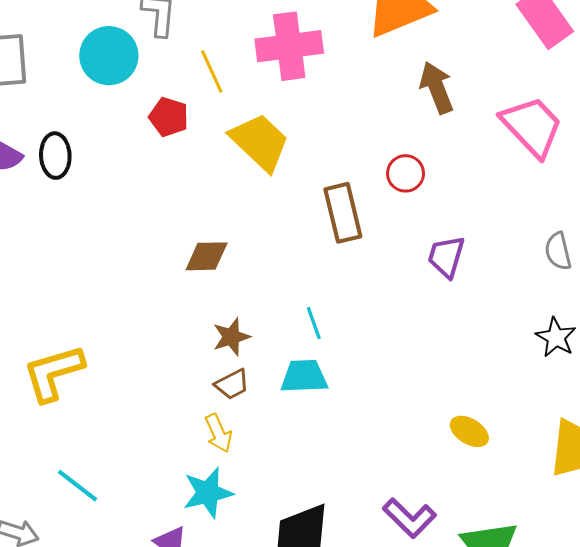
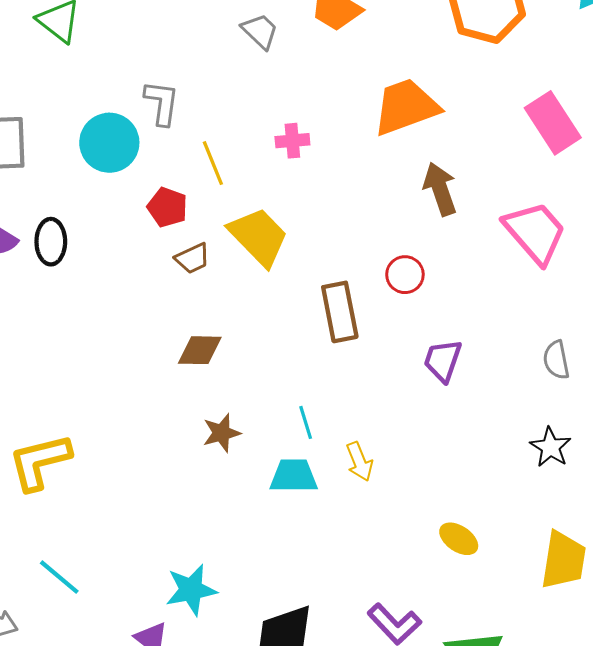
pink cross: (289, 46) -> (292, 141), size x0.5
brown trapezoid: (232, 384) -> (193, 258), moved
yellow arrow: (219, 433) -> (359, 462), moved

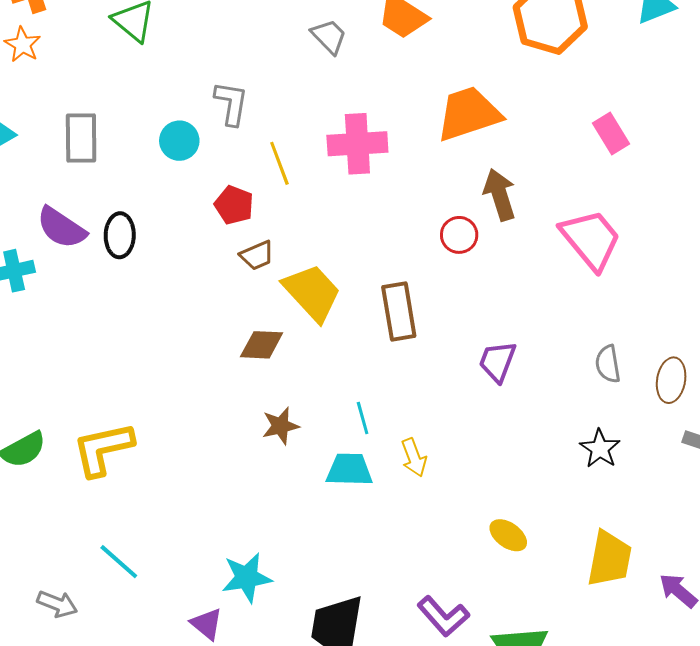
pink rectangle: (553, 123) -> (611, 133), size x0.7
pink cross: (292, 141) -> (357, 144), size x1.8
cyan circle: (109, 143) -> (179, 141), size x0.7
yellow trapezoid: (259, 237) -> (312, 293), moved
red circle: (405, 275) -> (459, 235), moved

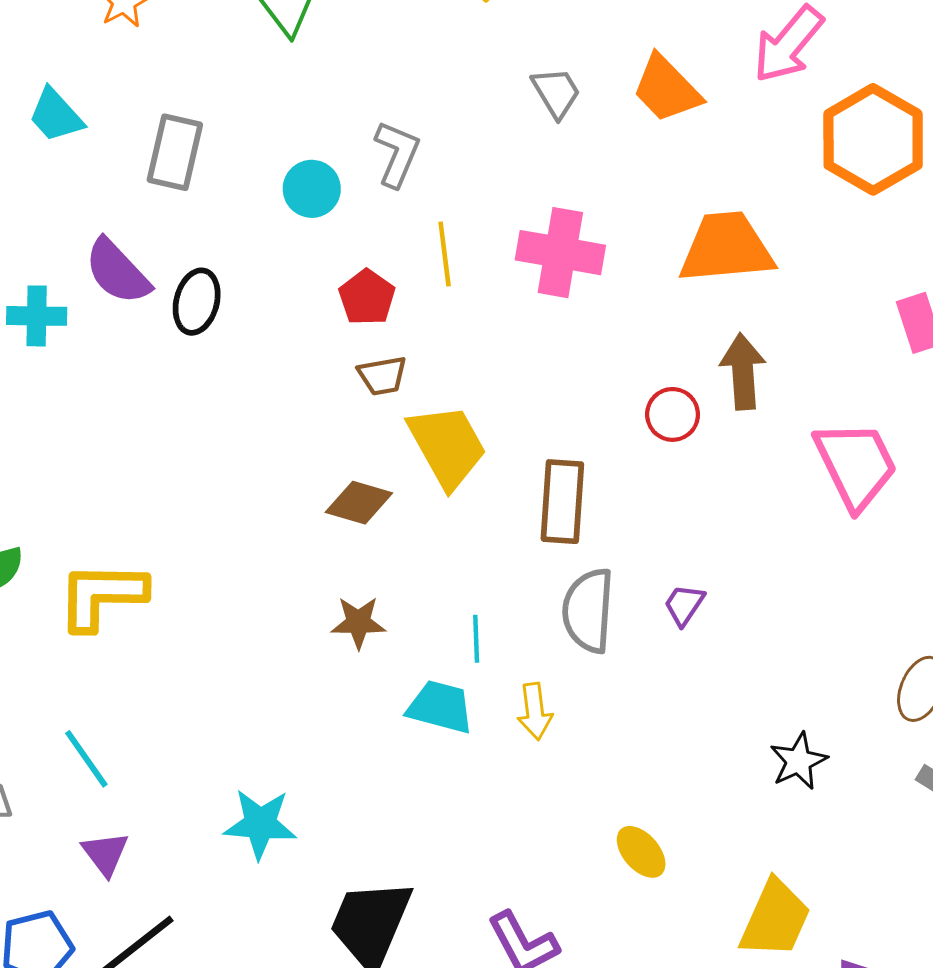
purple trapezoid: (498, 362) -> (684, 605), size x0.7
gray semicircle: (608, 364) -> (588, 610), moved, size x1.5
purple triangle: (207, 624) -> (105, 854), moved

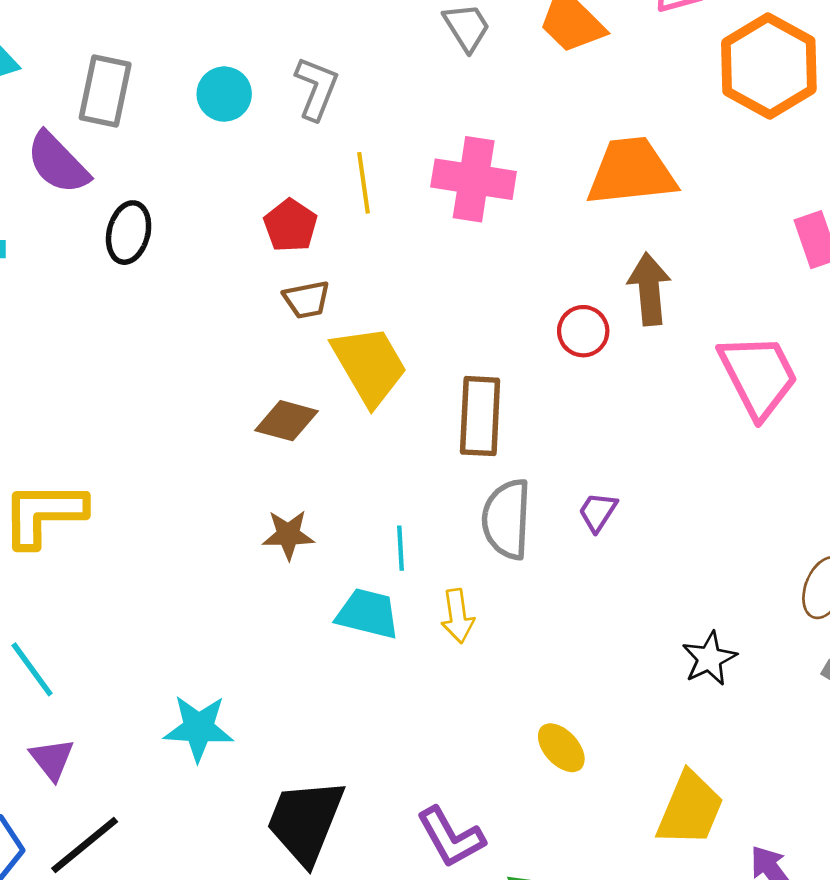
cyan circle: (312, 189) -> (224, 94), moved
purple semicircle: (117, 272) -> (58, 163), moved

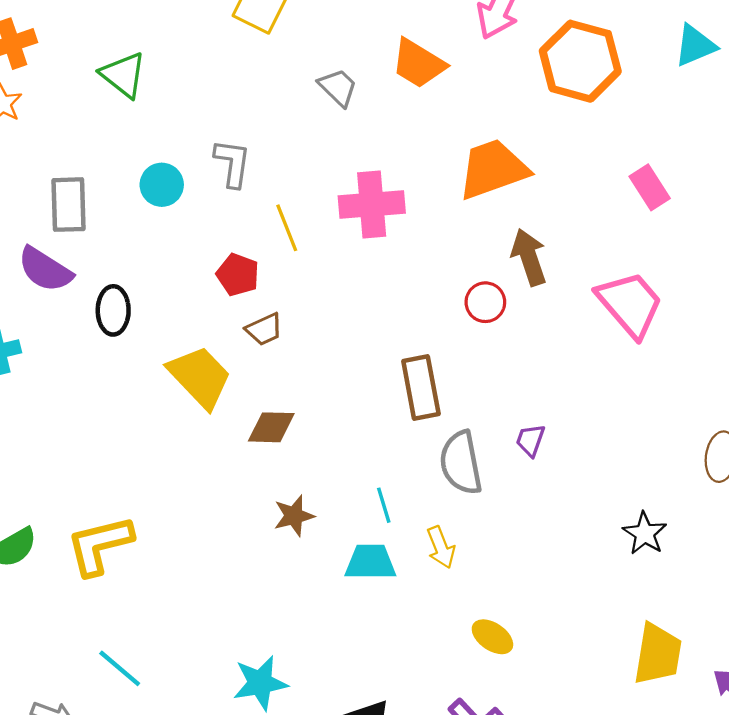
yellow trapezoid: (370, 365) -> (200, 377), moved
yellow ellipse: (561, 748) -> (492, 637), moved

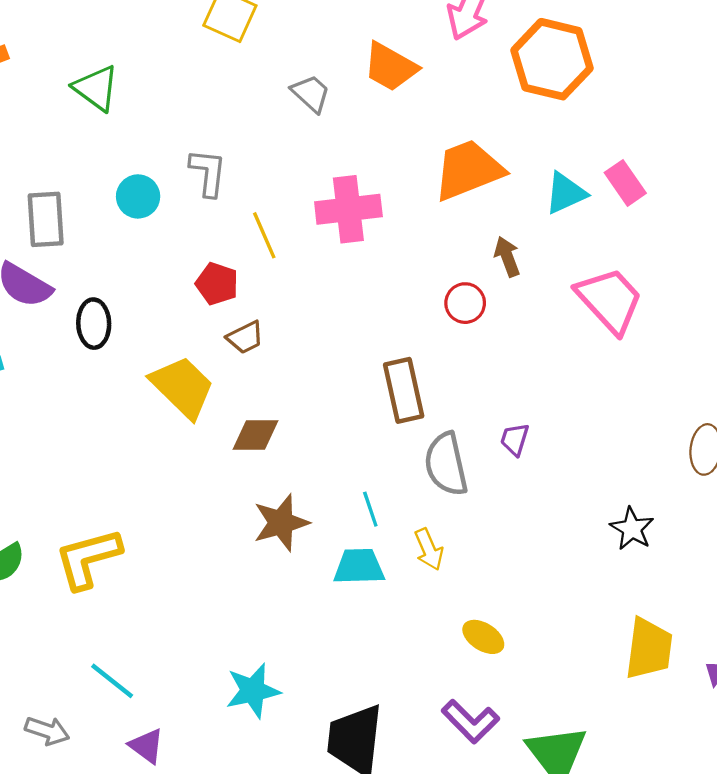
cyan triangle: (695, 45) -> (566, 193), moved
brown arrow: (529, 257) -> (507, 257), size x0.7
brown star: (294, 516) -> (281, 523), size x1.4

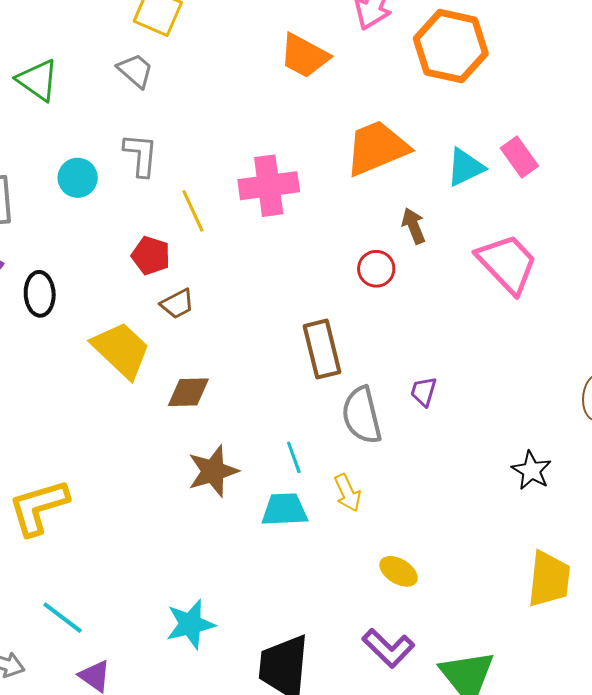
gray trapezoid: (311, 93) -> (135, 71), moved

